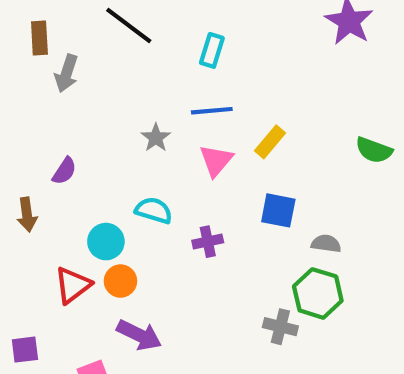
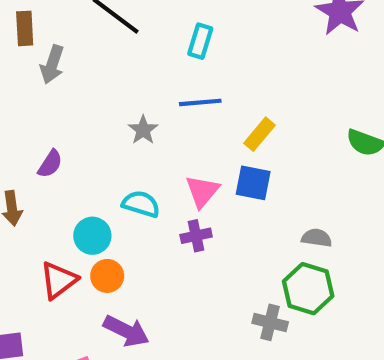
pink triangle: (216, 161) -> (202, 191), moved
blue square: (278, 210) -> (253, 183), moved

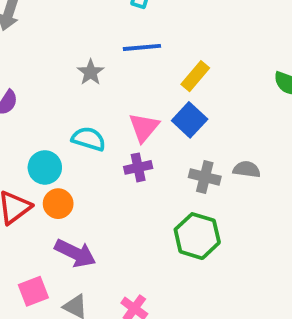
blue square: (253, 183) -> (190, 120), turned 32
green hexagon: (308, 289) -> (197, 236), moved
gray cross: (270, 322) -> (205, 177), moved

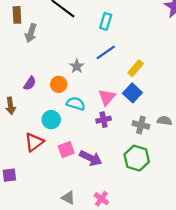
blue line: (142, 47) -> (106, 52), turned -30
orange circle: (58, 204) -> (59, 84), moved
purple arrow: (75, 253) -> (91, 158), moved
pink square: (33, 291) -> (66, 150), moved

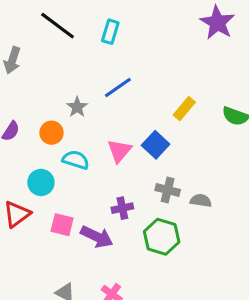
cyan rectangle: (106, 21) -> (110, 32), moved
yellow rectangle: (136, 68) -> (184, 109), moved
purple cross: (104, 120) -> (122, 208), moved
gray semicircle: (164, 121) -> (201, 201), moved
pink square: (66, 150) -> (62, 225), turned 35

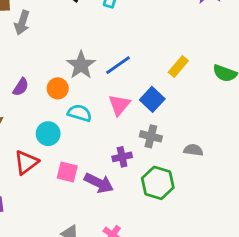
blue line: (118, 87) -> (118, 65), moved
gray star: (77, 107) -> (81, 65), size x1.5
gray cross: (168, 190) -> (151, 136), moved

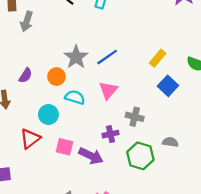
blue square: (152, 99) -> (168, 86), moved
gray semicircle: (193, 150) -> (170, 142), moved

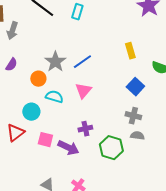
yellow rectangle: (158, 58) -> (130, 51), moved, turned -56
purple semicircle: (25, 75) -> (11, 65), moved
gray cross: (135, 117) -> (133, 116), moved

